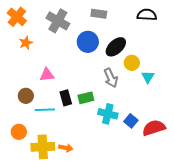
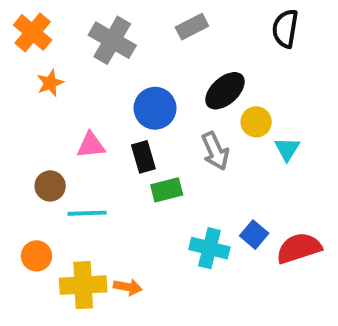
gray rectangle: (99, 14) -> (192, 27), turned -35
black semicircle: (147, 15) -> (285, 29), turned -84
blue circle: (88, 42) -> (155, 108), moved
black rectangle: (66, 98) -> (143, 157), moved
cyan cross: (108, 114) -> (209, 248), moved

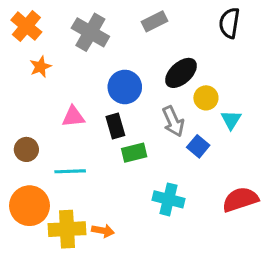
brown circle: (50, 186) -> (26, 149), moved
blue square: (254, 235) -> (198, 146), moved
orange circle: (36, 256) -> (30, 206), size x1.6

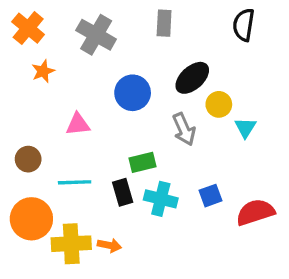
gray rectangle: (154, 21) -> (164, 23), turned -60
black rectangle: (115, 126) -> (123, 192), moved
blue square: (198, 146) -> (211, 196), moved, turned 30
cyan cross: (169, 199) -> (161, 199), moved

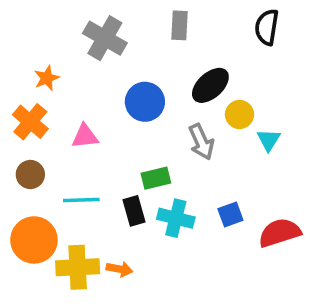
orange cross: (28, 28) -> (30, 122), moved

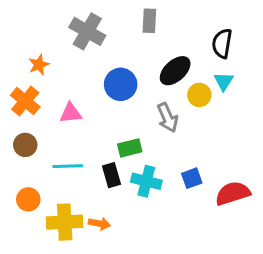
black semicircle: (267, 27) -> (222, 43), moved
cyan triangle: (269, 140) -> (224, 81), moved
orange circle: (34, 240) -> (28, 199), size x0.6

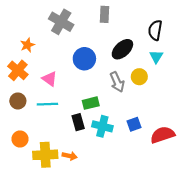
yellow circle: (199, 95) -> (139, 77), moved
pink triangle: (71, 113) -> (50, 79), turned 42
cyan line: (68, 166) -> (47, 104), moved

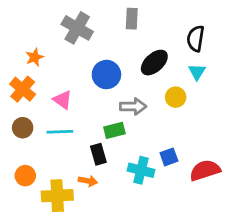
gray arrow: (117, 82) -> (133, 106), moved, turned -66
cyan cross: (102, 126) -> (141, 170), moved
orange arrow: (70, 156) -> (88, 181), moved

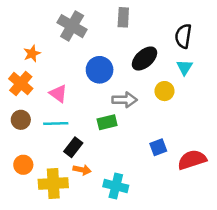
black rectangle: (98, 154) -> (73, 147), moved, turned 54
cyan cross: (141, 170) -> (116, 186), moved

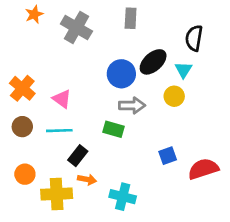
orange star: (32, 54) -> (34, 14), moved
cyan triangle: (184, 67) -> (183, 70), moved
blue circle: (100, 70) -> (121, 74), moved
green rectangle: (107, 122) -> (113, 129), turned 30

